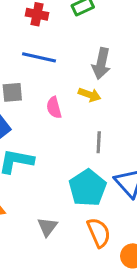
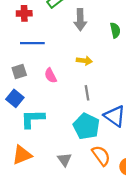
gray arrow: (101, 63) -> (80, 20), moved
yellow arrow: (90, 95) -> (84, 61), moved

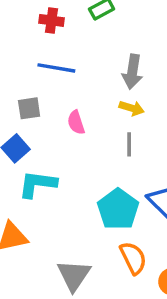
gray arrow: (80, 20) -> (132, 72), moved
gray line: (87, 93) -> (129, 144), moved
gray triangle: (65, 160) -> (74, 275), moved, size x1.5

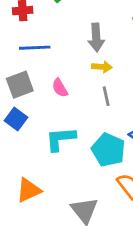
gray square: (29, 108) -> (20, 85), size x1.4
cyan L-shape: (38, 184) -> (61, 139), moved

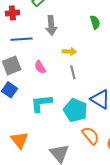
gray arrow: (96, 38) -> (51, 25), moved
orange triangle: (29, 190) -> (20, 140), turned -42

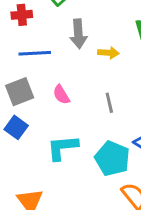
yellow arrow: (69, 52) -> (108, 53), moved

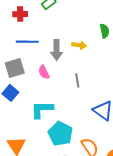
gray arrow: (78, 34) -> (57, 50), moved
cyan pentagon: (112, 158) -> (60, 134), moved

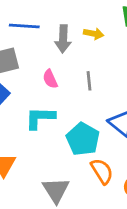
pink semicircle: (44, 72) -> (50, 79), moved
cyan pentagon: (60, 134) -> (83, 139), moved

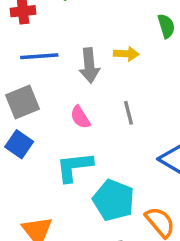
cyan pentagon: (83, 139) -> (114, 200), moved

